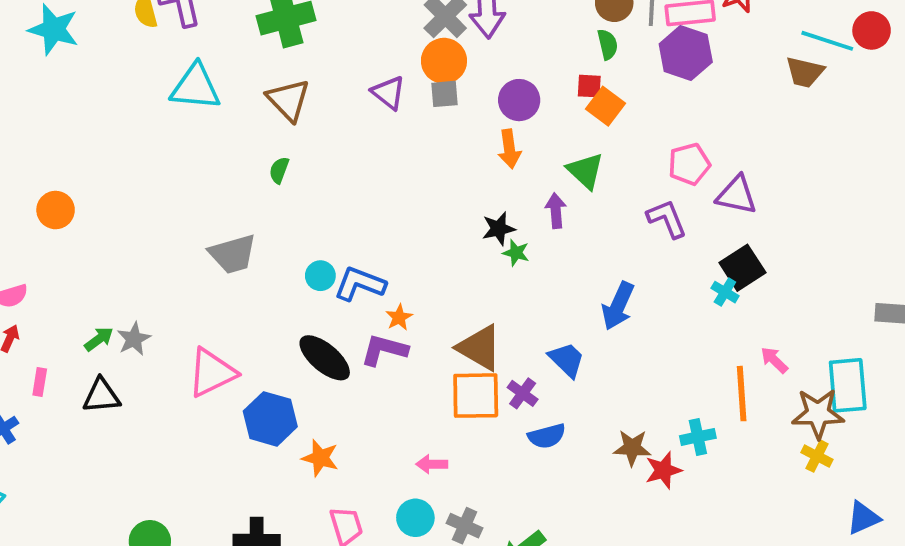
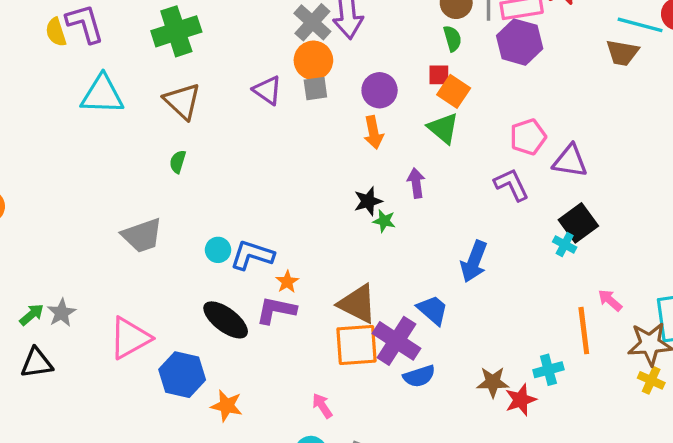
green triangle: (585, 171) -> (443, 128), moved
purple cross: (523, 393) -> (396, 341), size x1.8
pink arrow: (432, 464) -> (322, 406), turned 60

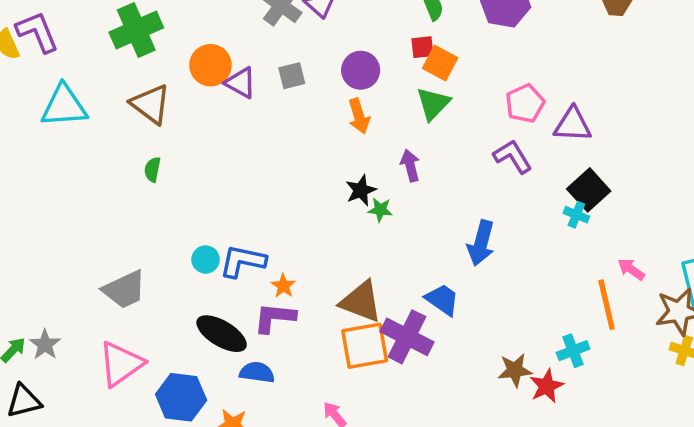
orange circle: (313, 60) -> (211, 65), moved
green triangle: (443, 128) -> (433, 104), turned 40
gray trapezoid: (142, 235) -> (124, 290), moved
blue semicircle: (419, 376) -> (257, 372), moved, turned -148

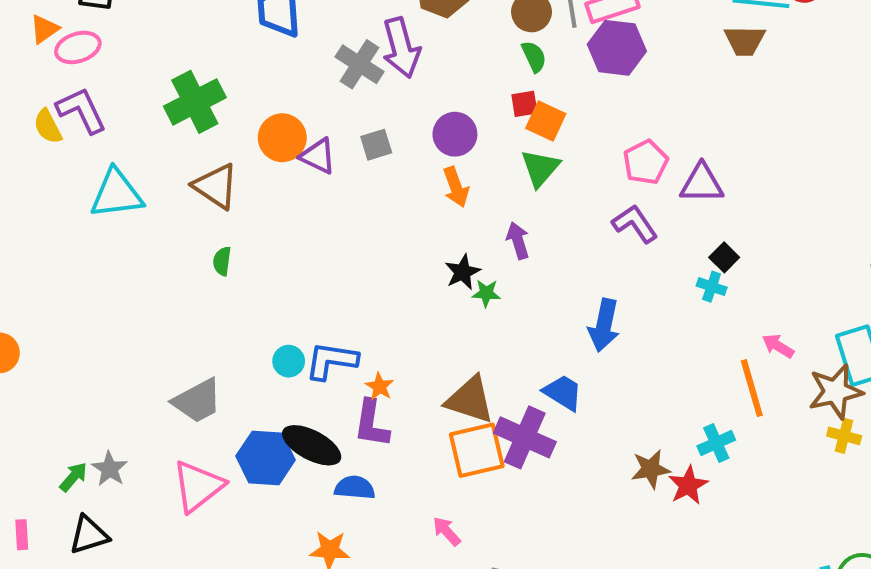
black square: (589, 190) -> (724, 257), size x0.6
purple L-shape: (275, 318) -> (371, 424), turned -84
blue hexagon: (181, 397) -> (266, 458), moved

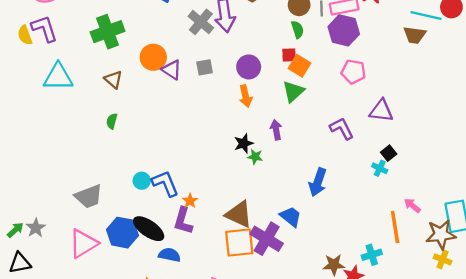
pink pentagon: (646, 162) -> (353, 72), moved, turned 30
brown triangle: (216, 186) -> (113, 79), size x0.7
blue L-shape: (331, 361) -> (165, 183), turned 52

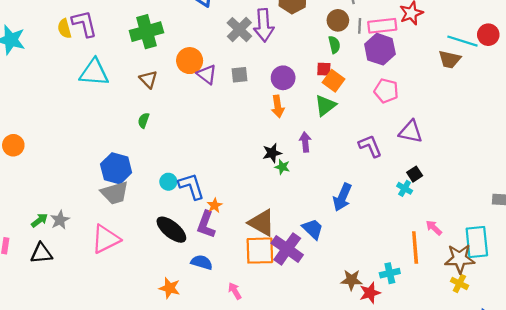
blue hexagon: (122, 233) -> (116, 168), moved
blue semicircle: (170, 255) -> (202, 262), moved

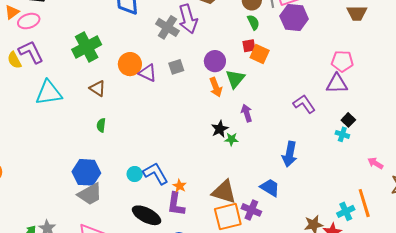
pink pentagon: (386, 91) -> (342, 61), moved
green triangle: (325, 105) -> (235, 79), moved
orange line: (415, 248) -> (364, 203), moved
purple cross: (287, 249) -> (251, 210), size x0.7

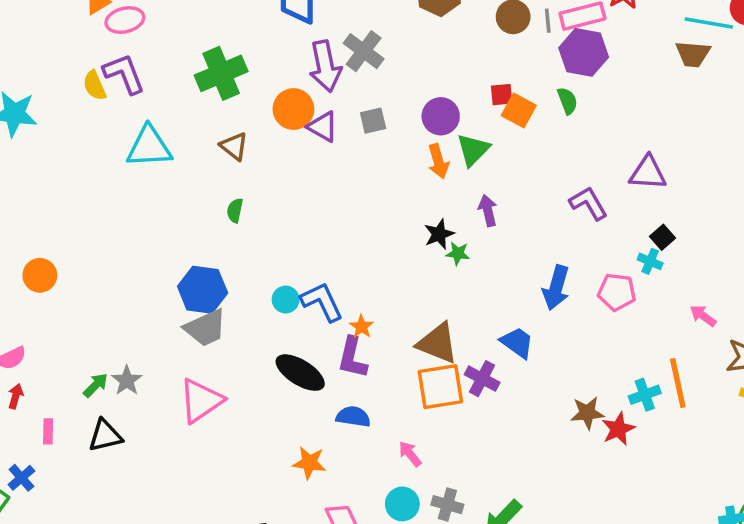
purple arrow: (188, 19) -> (325, 66), moved
green semicircle: (253, 22) -> (567, 101), moved
pink pentagon: (342, 61) -> (617, 292), moved

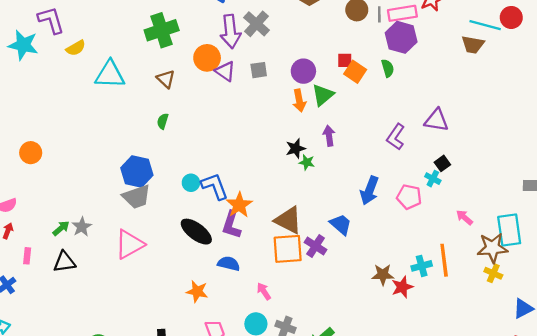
purple L-shape: (124, 74) -> (51, 20), moved
yellow semicircle: (95, 85) -> (76, 48), moved, turned -102
purple L-shape: (588, 203) -> (396, 137), turned -120
orange star: (361, 327) -> (239, 205), size x1.6

